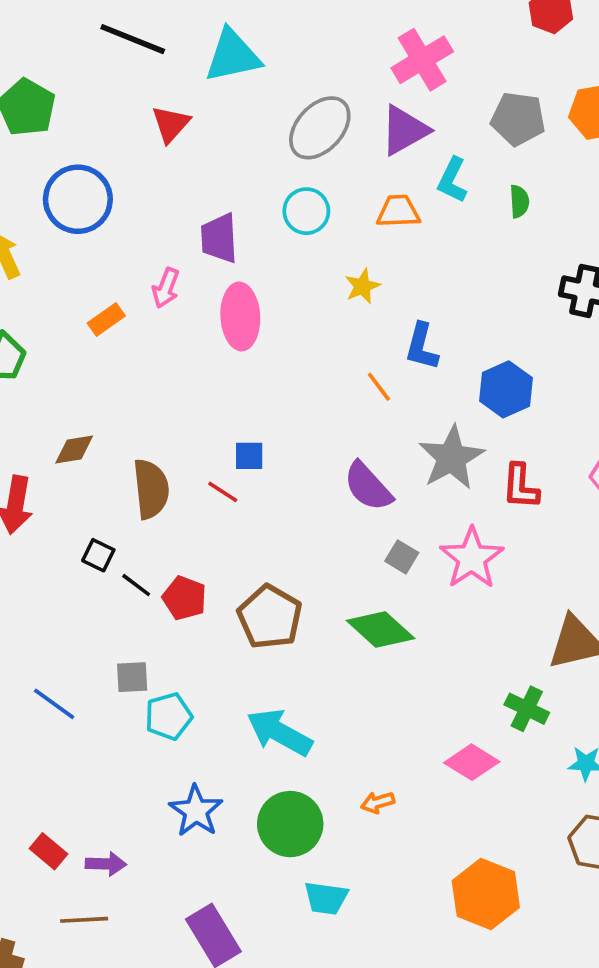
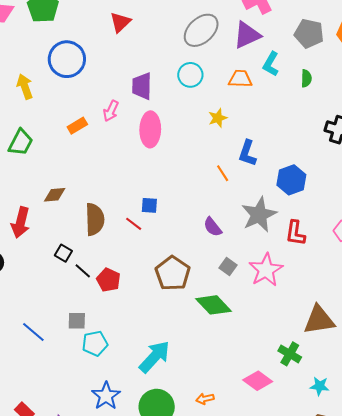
purple semicircle: (368, 486) -> (213, 227), size x0.7
brown pentagon: (270, 617) -> (173, 273), moved
cyan arrow: (279, 732) -> (155, 357), turned 99

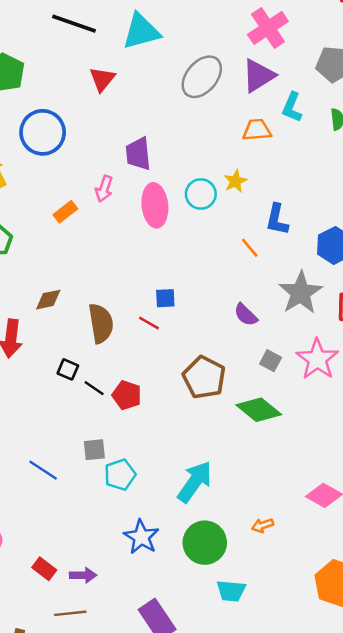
cyan circle: (190, 75) -> (201, 194), moved

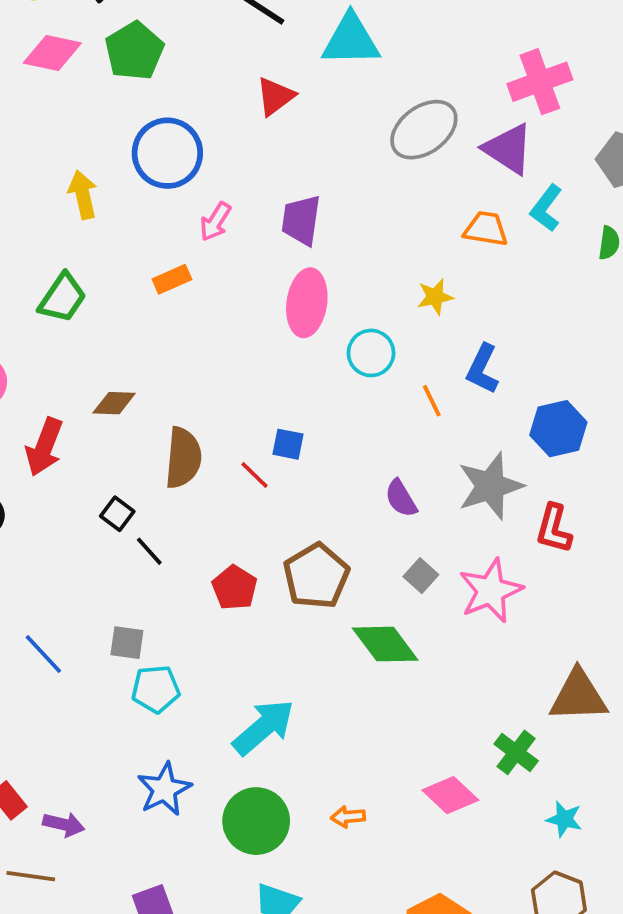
purple triangle: (258, 76) -> (508, 149), turned 51
pink arrow: (104, 189) -> (215, 222), moved
cyan circle: (201, 194) -> (371, 353), moved
red pentagon: (127, 395) -> (235, 588), moved

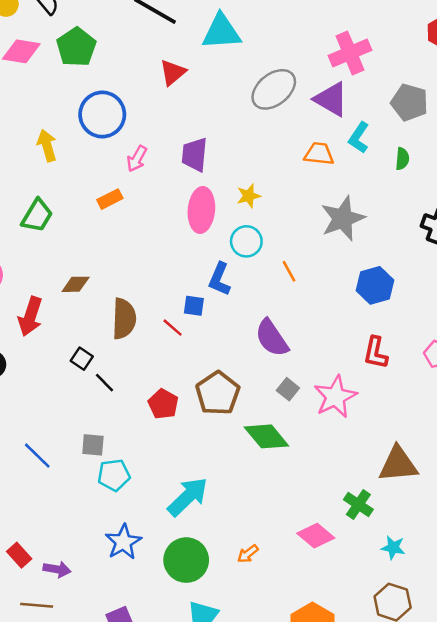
yellow star: (435, 297) -> (249, 196), moved
blue L-shape: (482, 369) -> (220, 279), moved
gray star: (490, 486) -> (343, 218), moved
purple semicircle: (401, 498) -> (272, 338), size x1.5
orange arrow: (348, 817) -> (248, 554), turned -30

